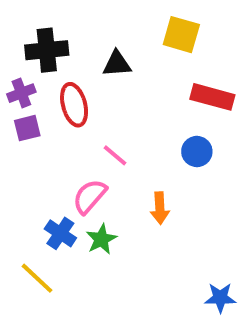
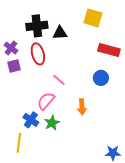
black cross: (47, 50) -> (37, 26), moved
purple cross: (21, 93) -> (11, 48), turned -32
yellow line: (37, 278) -> (19, 143), turned 54

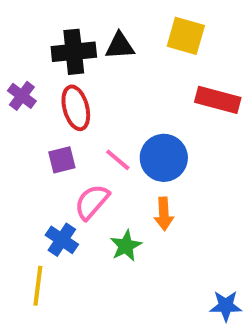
black triangle: (60, 33) -> (120, 46), moved
purple square: (14, 66) -> (62, 160), moved
blue circle: (101, 78) -> (164, 158), moved, size x1.5
green star: (52, 123) -> (126, 246), moved

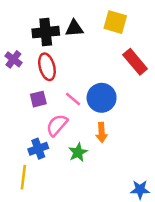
red rectangle: (218, 100) -> (135, 62), turned 35
blue cross: (62, 240) -> (38, 149), turned 36

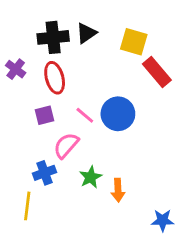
yellow square: (115, 22) -> (134, 42), moved
black triangle: (74, 28) -> (86, 33), turned -30
orange arrow: (102, 133) -> (118, 190), moved

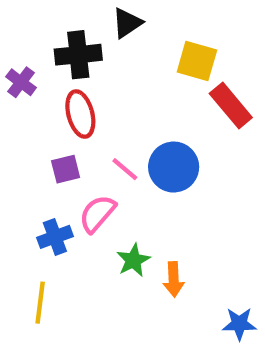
black triangle: (86, 33) -> (127, 23), moved
purple cross: (16, 69) -> (21, 82), moved
blue cross: (44, 173) -> (55, 237), moved

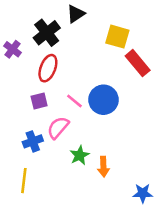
black cross: (78, 55) -> (47, 33), turned -32
red ellipse: (80, 114) -> (48, 68), turned 36

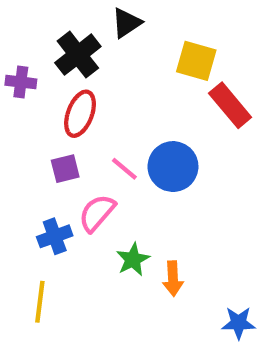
purple cross: (13, 49) -> (21, 82), turned -30

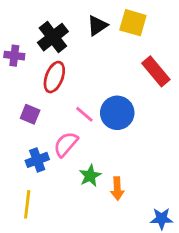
black triangle: (127, 23) -> (97, 26), moved
yellow square: (196, 61) -> (133, 23), moved
purple square: (65, 169) -> (30, 114), moved, turned 36

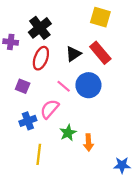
black triangle: (97, 26) -> (73, 54), moved
red rectangle: (156, 71) -> (100, 53), moved
yellow line: (27, 204) -> (39, 154), moved

